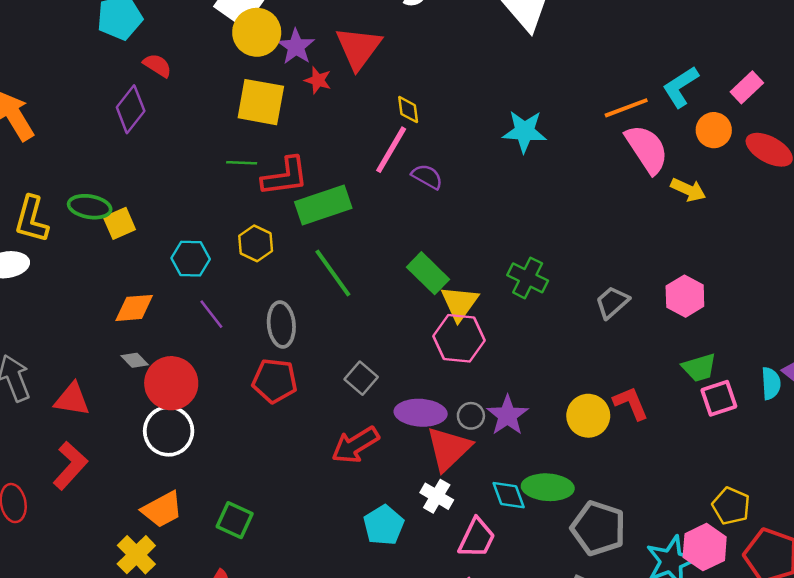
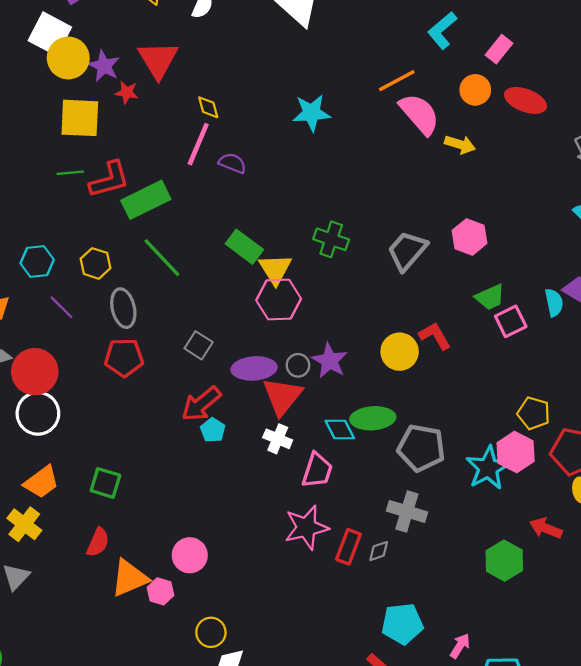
cyan L-shape: (681, 87) -> (442, 30), moved
yellow hexagon: (256, 243) -> (95, 263), moved
gray trapezoid: (612, 302) -> (407, 251), size x1.4
cyan pentagon: (384, 525) -> (213, 430), moved, size x0.7

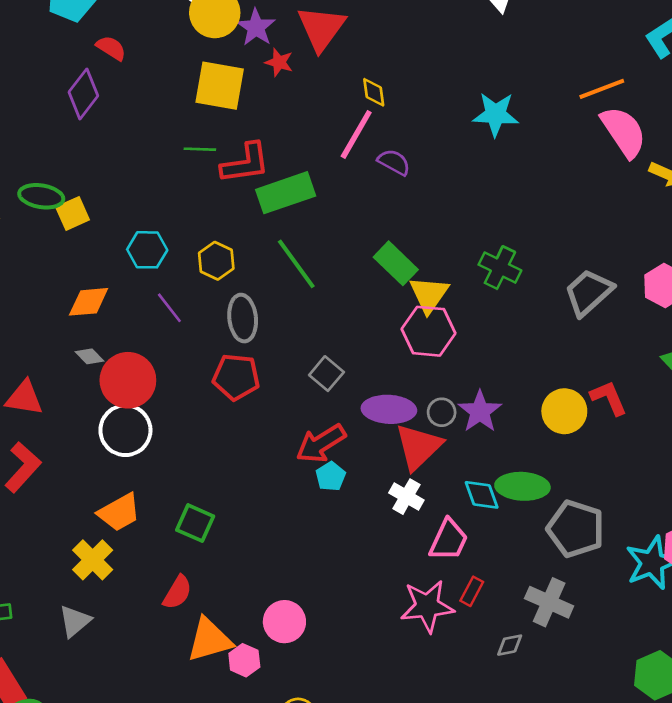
red rectangle: (348, 547) -> (472, 591), moved, size x0.7

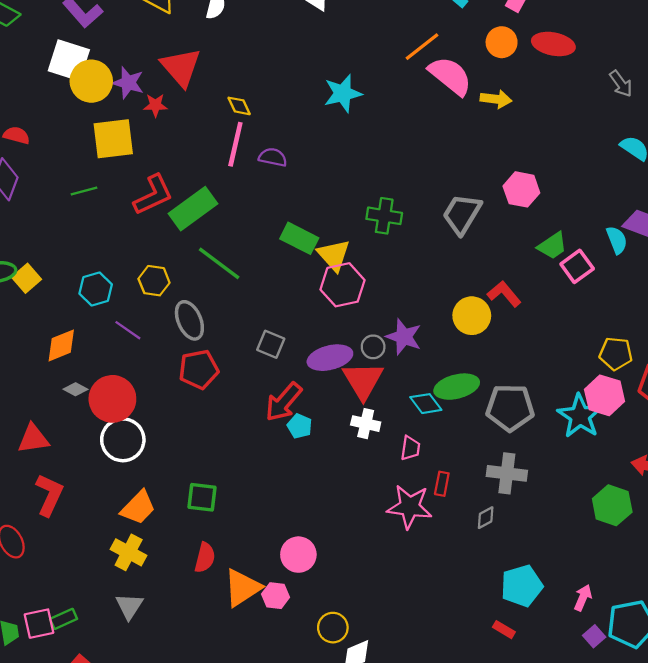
green line: (200, 149) -> (84, 191), moved
pink trapezoid: (449, 540) -> (410, 448), size x0.7
pink star: (427, 606) -> (410, 507), turned 30

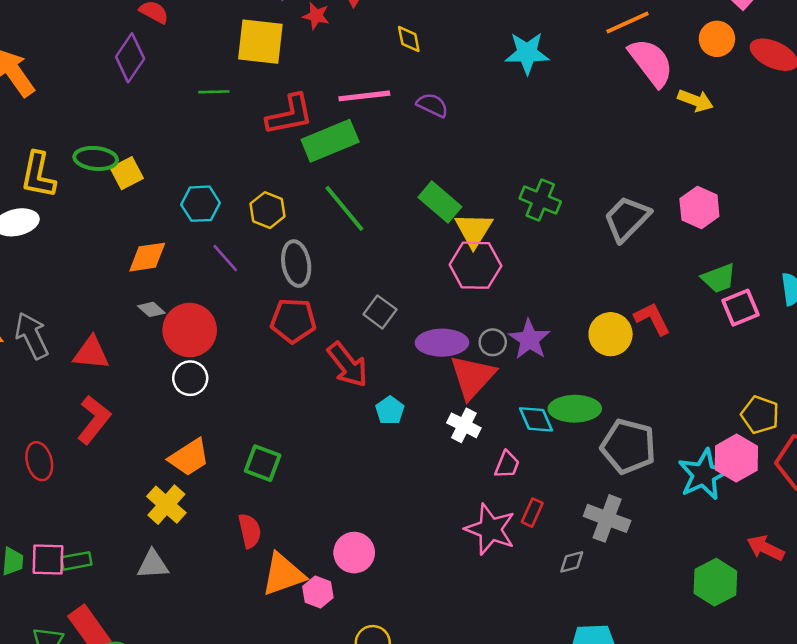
pink line: (235, 144) -> (364, 96), moved, turned 57
red arrow: (284, 402) -> (348, 365), moved, turned -93
white circle: (123, 440) -> (190, 378), size x0.7
red semicircle: (205, 558) -> (250, 531), turned -40
gray triangle: (129, 606) -> (153, 564), turned 40

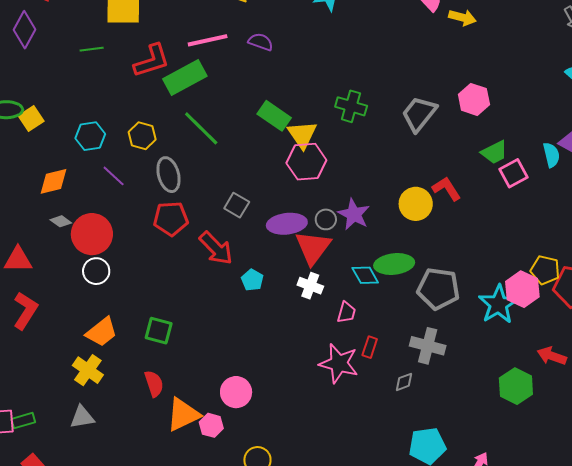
yellow pentagon: (760, 415) -> (545, 270), moved

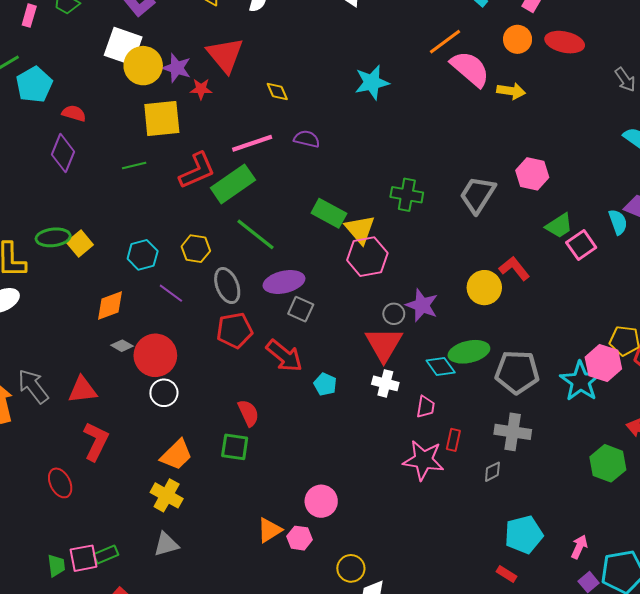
purple ellipse: (287, 224) -> (284, 282), moved
red semicircle: (154, 384) -> (248, 413), moved
orange triangle: (183, 414) -> (269, 530), size x0.7

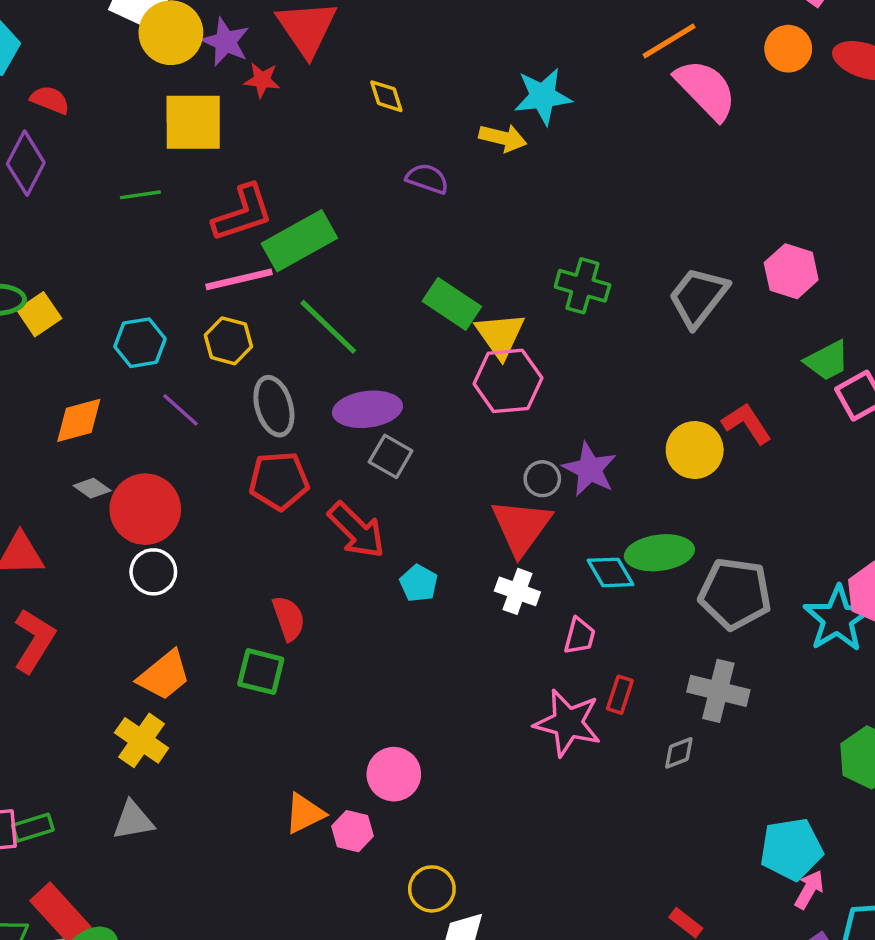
yellow arrow: (511, 91) -> (503, 138), moved
pink line: (252, 143) -> (239, 279), moved
cyan pentagon: (524, 535) -> (791, 849), moved

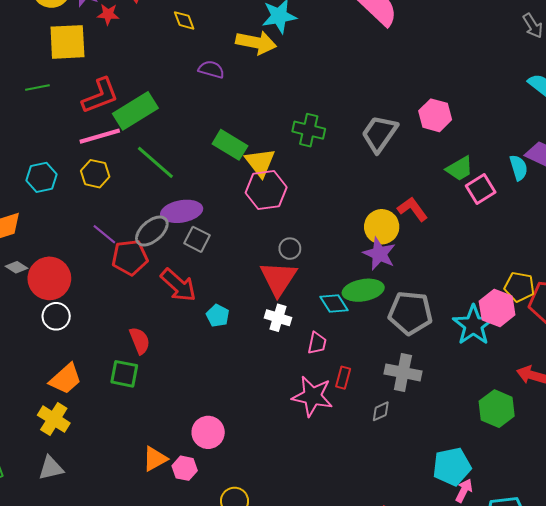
yellow arrow: (503, 138) -> (256, 43), size x1.4
gray ellipse: (274, 406) -> (152, 231), moved, turned 68
purple line: (181, 410) -> (104, 234), moved
purple star: (590, 469) -> (379, 254), moved

